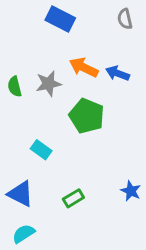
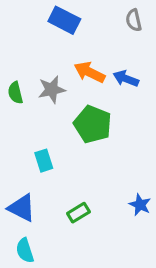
cyan rectangle: (41, 150) -> (44, 161), turned 36
cyan semicircle: (23, 234) -> (25, 250), turned -75

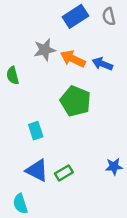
blue rectangle: (64, 20) -> (75, 16), moved, turned -60
gray star: (52, 90) -> (45, 50), moved
blue star: (140, 205) -> (114, 167), turned -30
blue triangle: (22, 208) -> (37, 170), moved

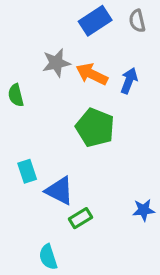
blue arrow: (102, 64) -> (129, 81), turned 90
cyan rectangle: (36, 131) -> (27, 171), moved
blue triangle: (37, 170) -> (59, 191), moved
cyan semicircle: (20, 204) -> (48, 257), moved

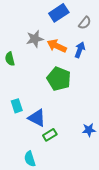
gray semicircle: (137, 21) -> (85, 23), moved, turned -128

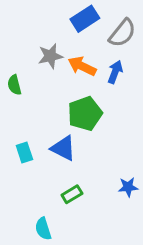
gray semicircle: (85, 23) -> (122, 33), size x1.5
green pentagon: (59, 79) -> (85, 114), turned 30
blue triangle: (37, 118) -> (63, 148), moved

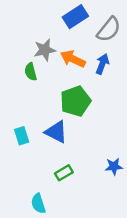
green semicircle: (14, 85) -> (31, 72), moved

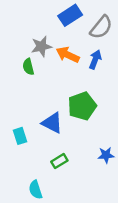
green pentagon: (75, 101) -> (82, 106), moved
cyan rectangle: (22, 136) -> (20, 136), moved

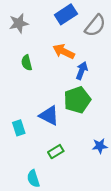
gray star: (41, 46) -> (19, 23), moved
blue arrow: (95, 60) -> (82, 71), moved

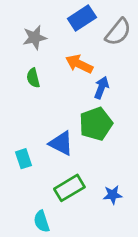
gray star: (19, 23) -> (35, 38), moved
blue star: (100, 146) -> (113, 195), moved
green rectangle: (56, 152) -> (69, 188), size x1.5

